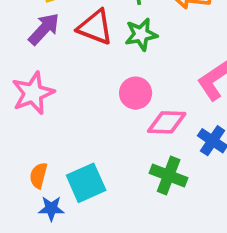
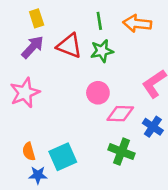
orange semicircle: (38, 176) -> (29, 152), turned -30

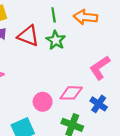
green star: (102, 51) -> (56, 40), turned -30
pink circle: (98, 93) -> (43, 102), moved

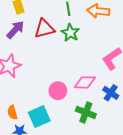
red triangle: (28, 36) -> (44, 29), turned -35

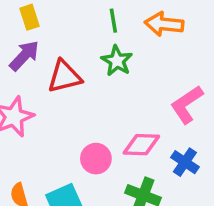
red triangle: (44, 29) -> (64, 77), moved

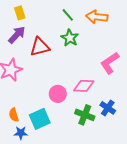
green line: (113, 21) -> (68, 15), turned -32
blue cross: (185, 162) -> (108, 108), moved

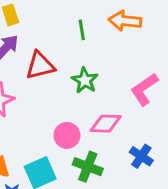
green line: (68, 15) -> (82, 30), moved, turned 32
green star: (70, 38) -> (85, 80), moved
green cross: (85, 115) -> (88, 167), moved

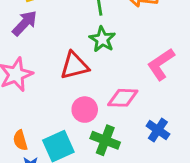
red triangle: (40, 66) -> (74, 66), moved
green star: (85, 80) -> (102, 39), moved

